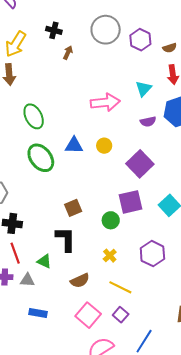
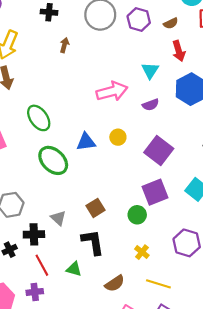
black cross: (54, 30) -> (49, 12), moved
purple semicircle: (148, 122) -> (151, 105), moved
gray triangle: (27, 280) -> (58, 218), moved, turned 49

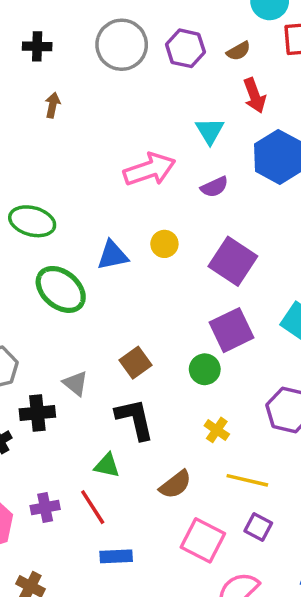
brown arrow: (64, 45) -> (53, 105), moved
green ellipse: (39, 118) -> (32, 221), turned -35
red line: (42, 265) -> (93, 507), moved

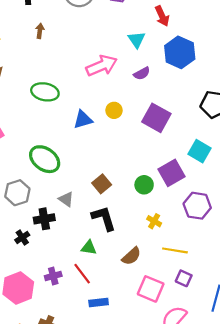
green ellipse: (32, 221) -> (45, 92), moved
green ellipse: (61, 289) -> (45, 159), moved
purple square: (231, 330) -> (172, 173), moved

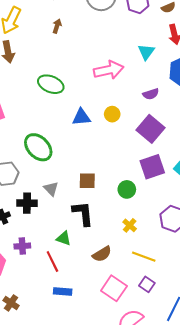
purple semicircle: (142, 73) -> (151, 94), moved
purple square: (172, 173) -> (152, 167), moved
brown square: (102, 184) -> (87, 181), turned 30
purple cross: (53, 276) -> (22, 246), moved

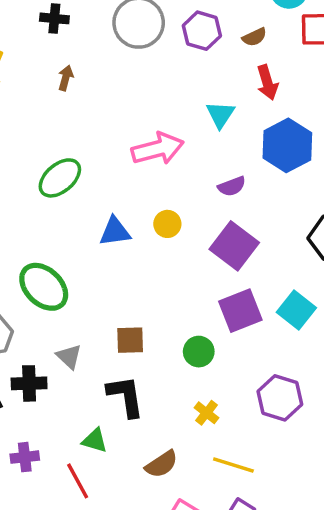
green ellipse: (51, 84) -> (60, 178), turned -60

